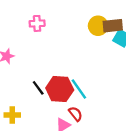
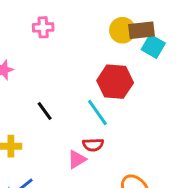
red hexagon: (60, 89) -> (115, 82), moved
red semicircle: (75, 114) -> (93, 145), turned 126

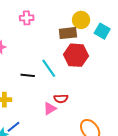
brown rectangle: (142, 30) -> (68, 33), moved
black line: (45, 111) -> (28, 75), turned -48
cyan line: (97, 112) -> (49, 68), moved

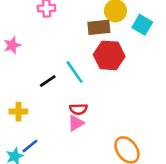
black line: (28, 75) -> (48, 81), turned -40
red semicircle: (61, 99) -> (78, 109), moved

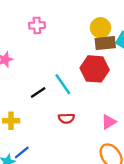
brown rectangle: (99, 27) -> (105, 43), moved
pink triangle: (76, 123) -> (109, 122), moved

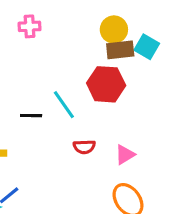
black line: (38, 92) -> (31, 116), turned 35
red semicircle: (66, 118) -> (84, 147), moved

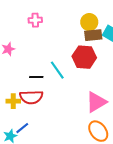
red semicircle: (84, 147) -> (31, 97), moved, size x1.6
pink triangle: (125, 155) -> (96, 102), size x1.6

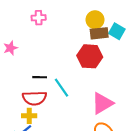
cyan line: (57, 70) -> (62, 88), moved
yellow cross: (13, 101) -> (29, 116), moved

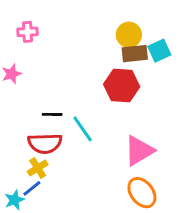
pink cross: (39, 18) -> (28, 32), moved
cyan square: (117, 31) -> (159, 51), turned 35
yellow cross: (29, 116) -> (38, 168), turned -32

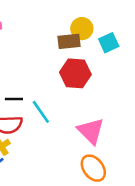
brown rectangle: (135, 54) -> (69, 41), moved
pink triangle: (139, 151) -> (91, 131), turned -44

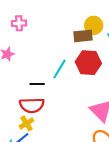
cyan line: (41, 112) -> (60, 69), moved, turned 66

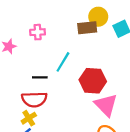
pink cross: (19, 23) -> (38, 32), moved
red hexagon: (88, 63) -> (93, 81), moved

